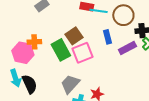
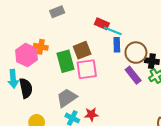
brown circle: (123, 15) -> (136, 53), moved
blue rectangle: (108, 37) -> (117, 45), moved
purple rectangle: (127, 48) -> (133, 75), turned 66

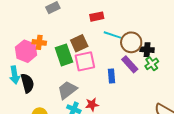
red rectangle: (102, 24) -> (97, 17), turned -32
cyan line: (113, 31) -> (112, 35), moved
blue rectangle: (117, 45) -> (112, 76), moved

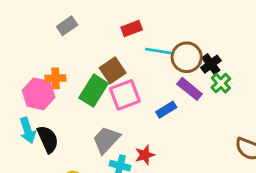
black cross: (147, 50) -> (211, 64), turned -32
green rectangle: (64, 55) -> (94, 91), turned 60
blue rectangle: (112, 76) -> (166, 110), turned 72

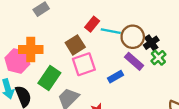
red rectangle: (132, 28) -> (92, 24), moved, turned -32
orange cross: (55, 78) -> (31, 50), size x1.5
green rectangle: (94, 91) -> (49, 78), moved

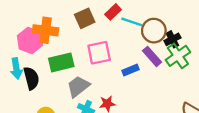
brown square: (75, 45) -> (85, 18), moved
green cross: (158, 58) -> (178, 56), size x1.5
green rectangle: (49, 78) -> (61, 62), turned 35

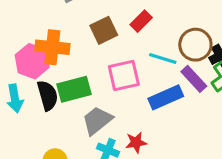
cyan line: (132, 22) -> (163, 59), moved
blue rectangle: (130, 70) -> (166, 97), size x1.5
black semicircle: (31, 78) -> (48, 95), moved

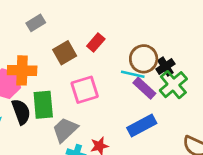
cyan line: (163, 59) -> (133, 74), moved
green rectangle: (74, 89) -> (43, 105), turned -76
blue rectangle: (166, 97) -> (142, 125), moved

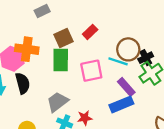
purple rectangle: (144, 88) -> (126, 87), moved
pink square: (85, 90) -> (91, 71), moved
green rectangle: (43, 105) -> (61, 60), moved

